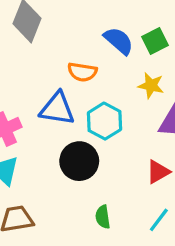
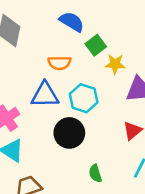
blue semicircle: (119, 41) -> (72, 22), moved
green square: (155, 41) -> (96, 45), moved

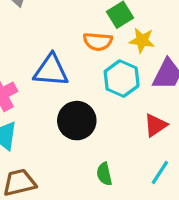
orange semicircle: (60, 63) -> (98, 41), moved
cyan hexagon: (84, 98) -> (122, 79), moved

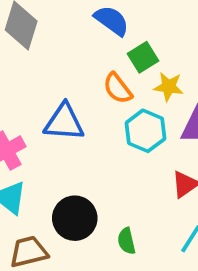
orange semicircle: (98, 41) -> (118, 88), turned 48
black circle: (77, 121) -> (75, 218), moved

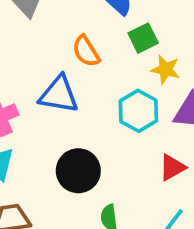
orange semicircle: (118, 88) -> (86, 51), moved
black circle: (75, 218) -> (78, 171), moved

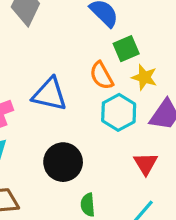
orange semicircle: (86, 51) -> (102, 76), moved
red triangle: (172, 167) -> (146, 164), turned -35

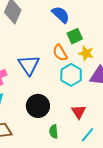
blue triangle: (50, 94) -> (29, 65), turned 45
red triangle: (146, 164) -> (79, 112), moved

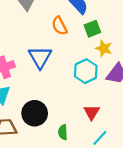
orange semicircle: (60, 53) -> (59, 26), moved
black circle: (38, 106) -> (35, 113), moved

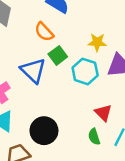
green square: (92, 29) -> (58, 55), moved
green semicircle: (63, 132) -> (94, 137), moved

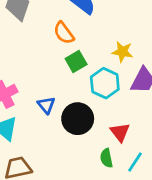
blue triangle: (33, 71) -> (46, 105), moved, size x0.6
black circle: (44, 131) -> (78, 119), moved

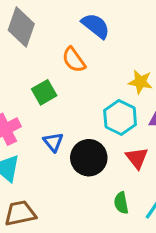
green square: (76, 61) -> (44, 92), moved
red triangle: (120, 132) -> (137, 158), moved

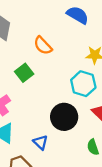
blue semicircle: (96, 26) -> (78, 15), moved
blue triangle: (53, 142) -> (40, 142), moved

